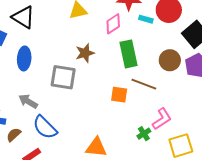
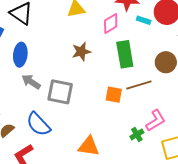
gray square: (63, 77) -> (60, 92), moved
brown line: (144, 84) -> (139, 85), turned -40
gray arrow: (28, 101) -> (31, 82), moved

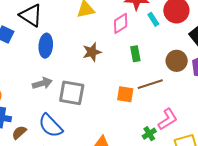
cyan rectangle: (144, 20) -> (153, 19), turned 40
green rectangle: (125, 54) -> (135, 54), size x0.6
blue ellipse: (20, 55) -> (46, 46), moved
gray arrow: (31, 82) -> (42, 83), turned 132

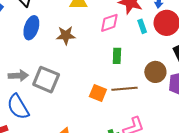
brown star: (92, 52) -> (66, 35), moved
gray arrow: (42, 83) -> (18, 76), moved

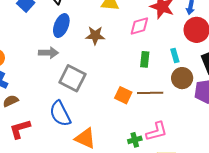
cyan rectangle: (142, 26) -> (175, 55), moved
gray arrow: (18, 76) -> (48, 53), moved
blue semicircle: (18, 107) -> (60, 114), moved

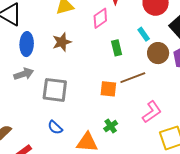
blue semicircle: (60, 114) -> (55, 127), size x0.6
green cross: (135, 140) -> (111, 126), moved

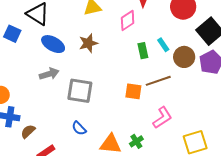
cyan rectangle: (144, 34) -> (163, 45), moved
blue ellipse: (27, 44) -> (53, 44), turned -65
pink L-shape: (152, 112) -> (162, 118), moved
green cross: (111, 126) -> (136, 141), moved

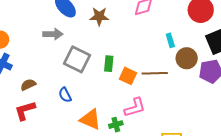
green rectangle: (143, 51) -> (109, 64), moved
pink L-shape: (162, 118) -> (135, 107), moved
brown semicircle: (28, 131) -> (28, 85), moved

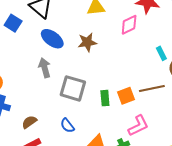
gray arrow: (53, 34) -> (45, 68), turned -96
green rectangle: (109, 64) -> (105, 98), moved
orange square: (128, 76) -> (126, 96), turned -36

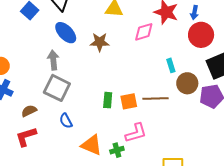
gray square: (73, 88) -> (57, 88), moved

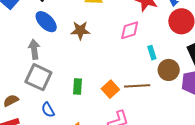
pink diamond: (144, 32) -> (130, 30), moved
green rectangle: (108, 100) -> (77, 87), moved
orange square: (129, 101) -> (110, 89), turned -30

